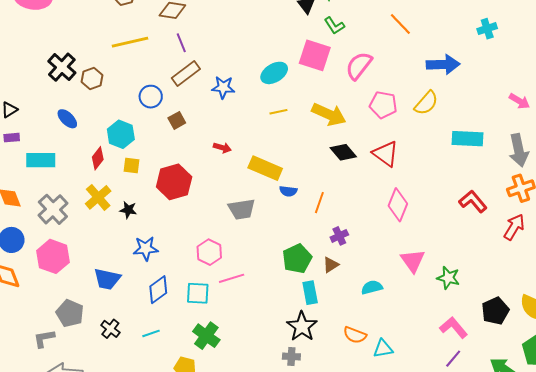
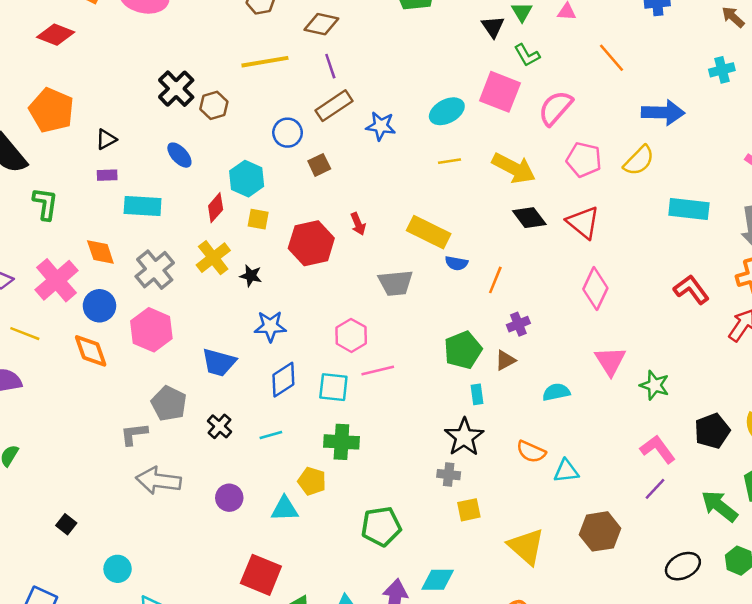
red arrow: (222, 148) -> (358, 224), moved, turned 48
cyan rectangle: (310, 293) -> (477, 394), size x0.7
green cross: (206, 336) -> (341, 442), turned -36

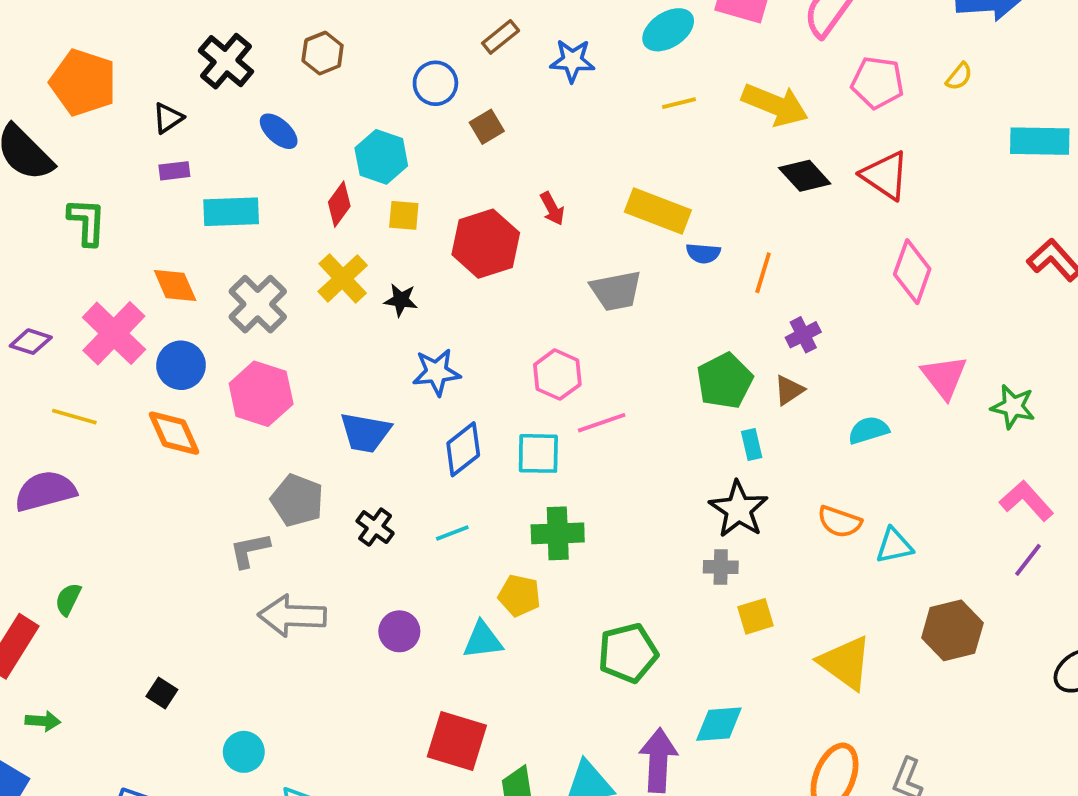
black cross: (176, 89) -> (226, 61), moved
brown rectangle: (334, 106) -> (501, 37), size x0.7
yellow semicircle: (639, 161) -> (959, 76), size x0.6

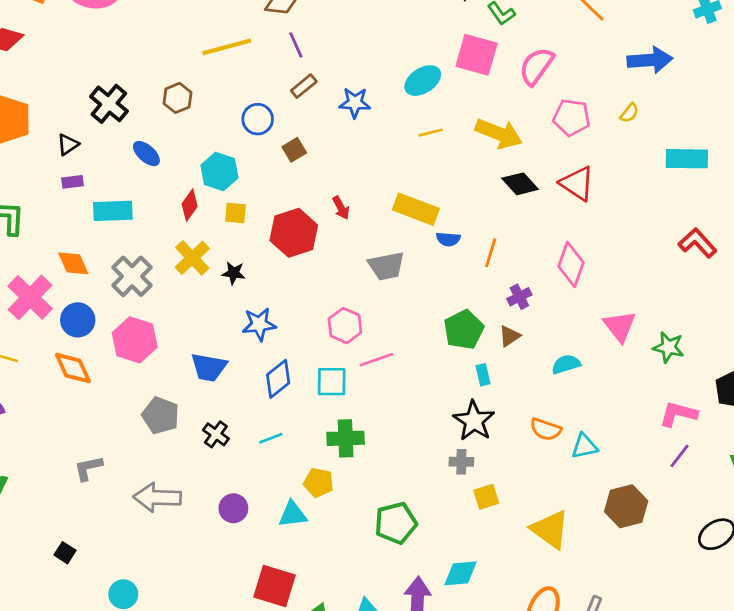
pink diamond: (912, 272) -> (571, 264), moved
pink L-shape: (1026, 501) -> (678, 414), turned -33
gray L-shape: (250, 550) -> (88, 468), moved

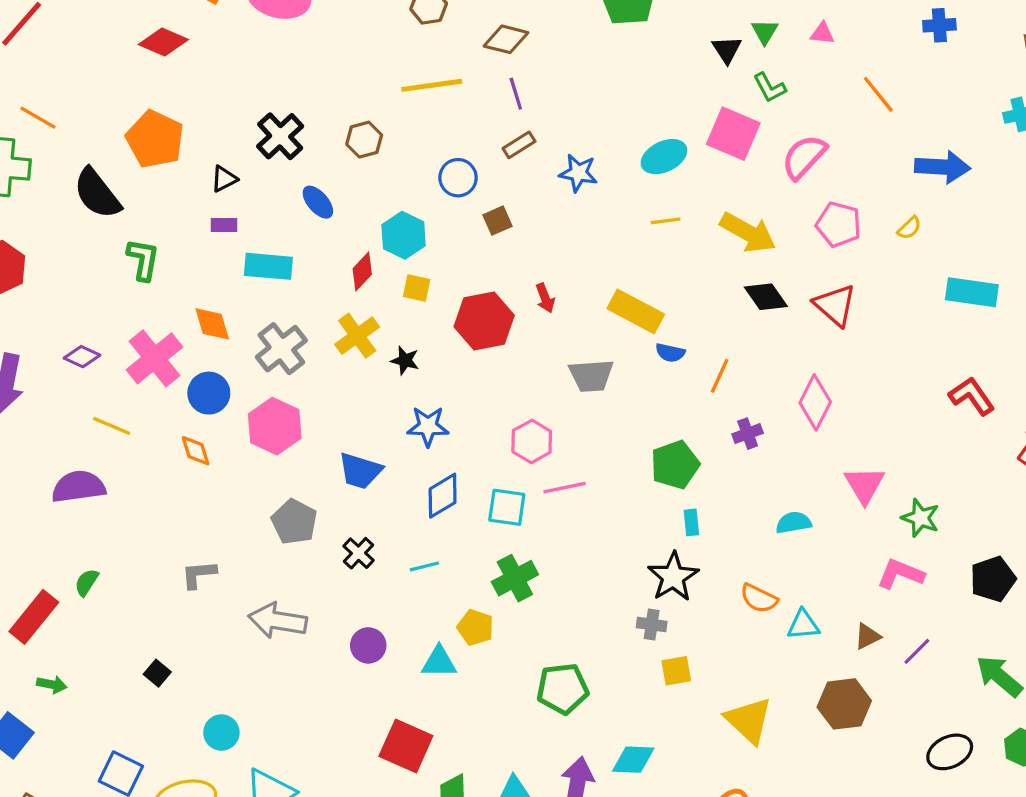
brown triangle: (509, 336) -> (867, 636), moved
orange diamond: (73, 368) -> (196, 451), size x0.7
pink L-shape: (678, 414) -> (901, 574), moved
green cross: (346, 438) -> (515, 578), turned -33

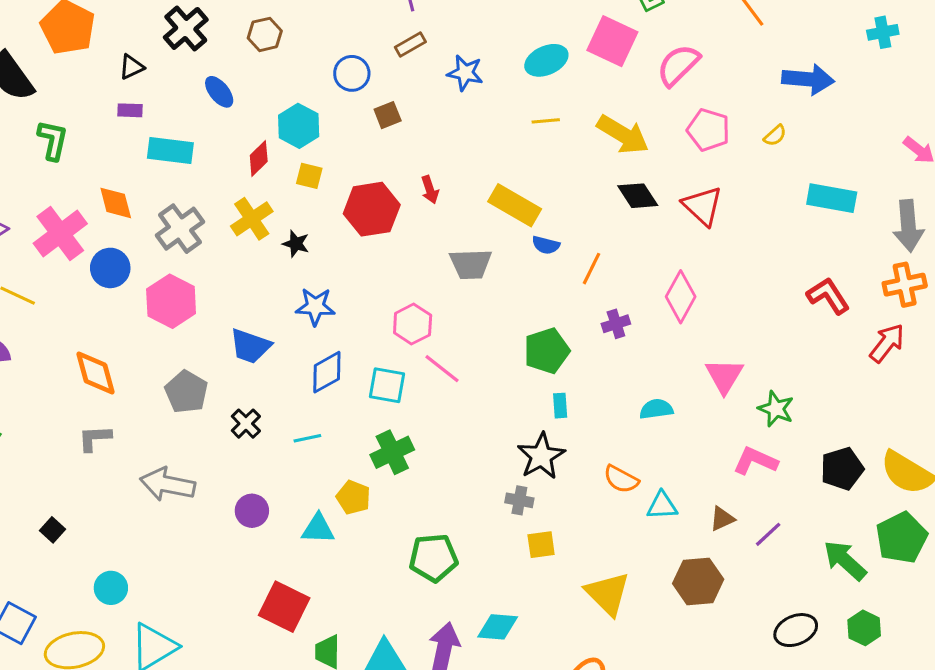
orange diamond: (196, 451) -> (95, 373), moved, size x1.5
pink line: (565, 488) -> (442, 369), turned 48

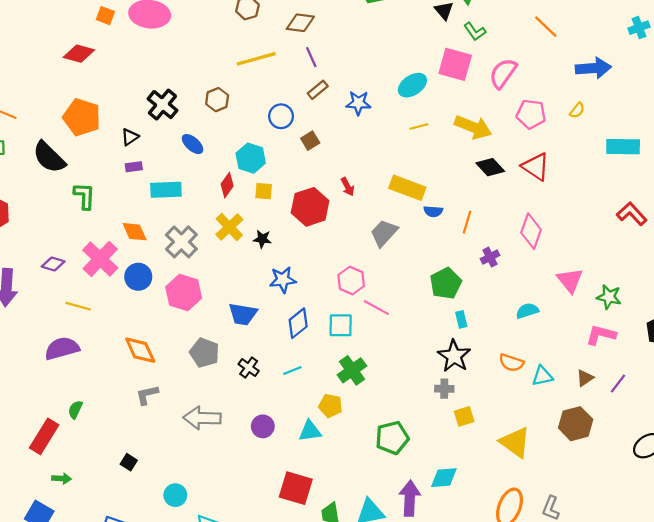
gray trapezoid: (471, 264) -> (384, 233), turned 144

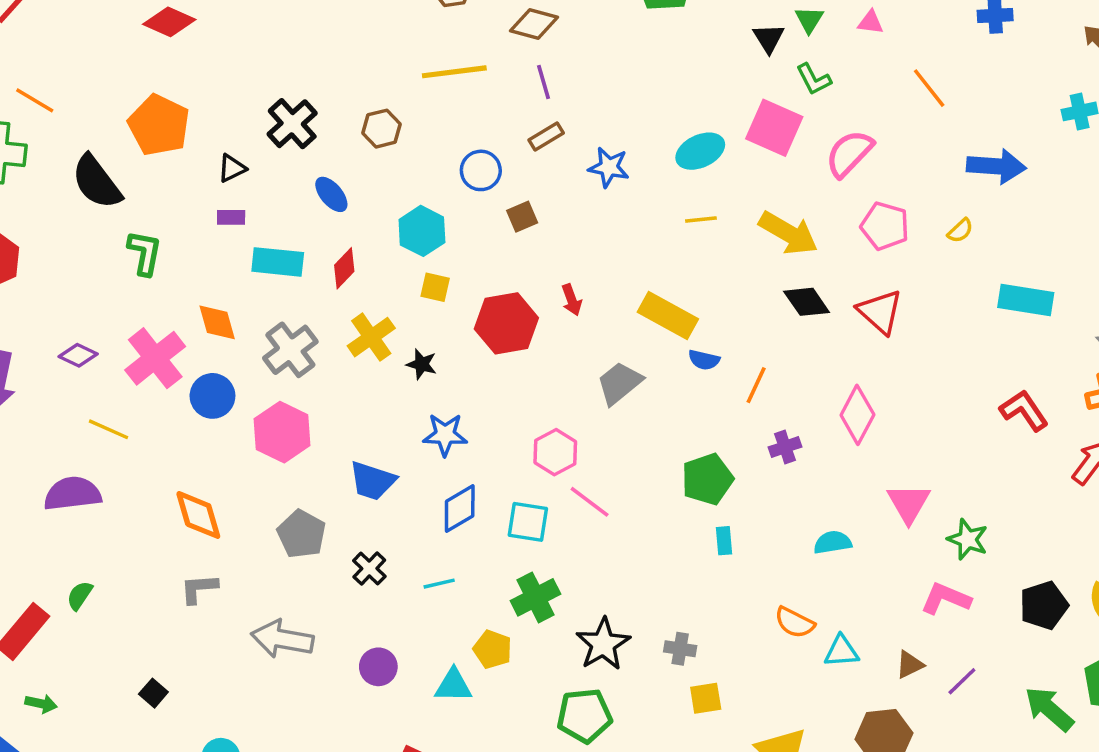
red diamond: (227, 185) -> (344, 268), moved
black star: (454, 356) -> (603, 644), moved

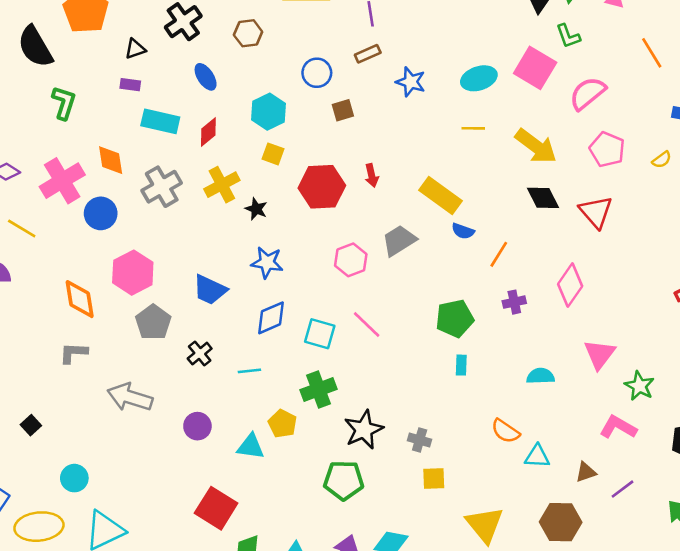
pink hexagon: (282, 432) -> (133, 273), moved
pink hexagon: (555, 452) -> (351, 260), moved

